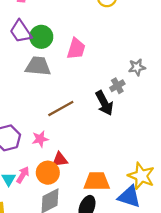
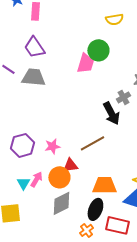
green circle: (41, 37) -> (98, 50), moved
gray trapezoid: (38, 66) -> (33, 77), moved
brown line: (61, 109) -> (92, 143), moved

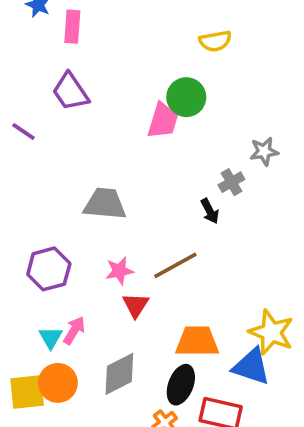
gray trapezoid: (33, 77) -> (105, 204), moved
black arrow: (111, 113) -> (210, 211), size x0.6
pink star: (52, 146) -> (119, 271), moved
red triangle: (70, 165) -> (136, 305), turned -49
orange circle: (59, 177) -> (58, 383), moved

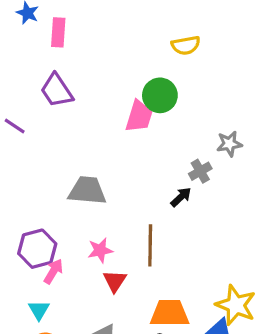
black arrow: (210, 211) -> (181, 197), turned -105
brown line: (175, 265) -> (150, 245), turned -60
pink arrow: (74, 330) -> (53, 271), moved

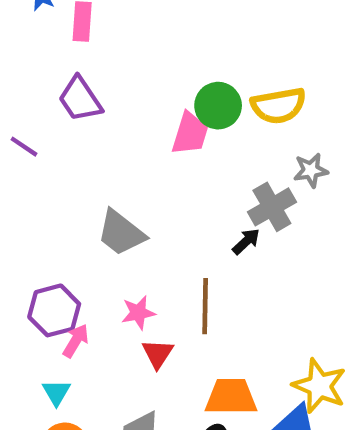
yellow semicircle: (186, 45) -> (278, 106), moved, size x1.4
gray cross: (200, 171) -> (272, 207), size x1.5
gray trapezoid: (87, 191) -> (121, 233), turned -147

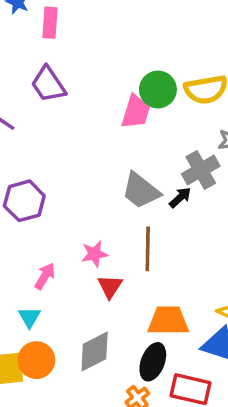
gray trapezoid: (121, 233) -> (141, 191), moved
purple hexagon: (54, 310) -> (24, 201), moved

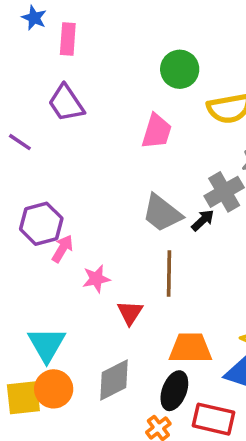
green circle: (158, 90) -> (180, 69), moved
pink star: (95, 254) -> (96, 279), moved
pink arrow: (45, 276) -> (62, 249), moved
cyan triangle: (29, 317) -> (47, 345), size x1.6

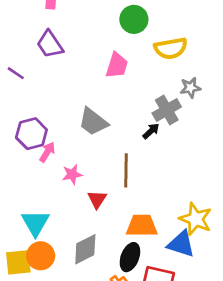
gray trapezoid: (162, 213) -> (93, 122), moved

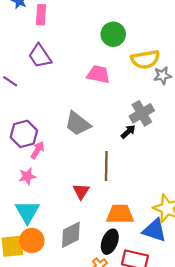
pink trapezoid: (117, 65) -> (98, 74), turned -95
gray star: (190, 88) -> (162, 75), moved
pink star: (72, 174) -> (27, 176), moved

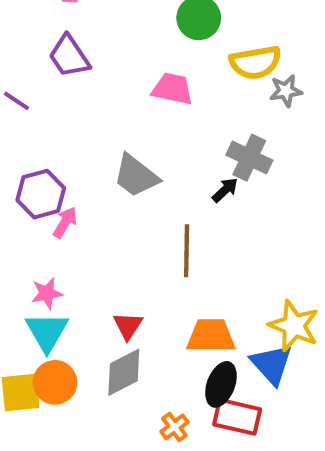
gray cross: (142, 113) -> (249, 158), turned -35
pink star: (27, 176) -> (47, 293), moved
red triangle: (81, 191) -> (128, 326), moved
blue triangle: (154, 230) -> (272, 364), turned 30
black ellipse: (110, 242) -> (221, 384), moved

